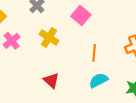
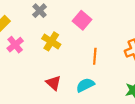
cyan semicircle: (99, 80) -> (85, 85), moved

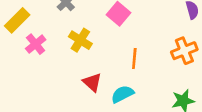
red triangle: (53, 83) -> (92, 82), moved

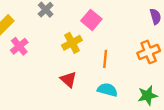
yellow cross: (80, 40) -> (72, 43), moved, turned 30
cyan semicircle: (122, 94) -> (107, 90), moved, turned 42

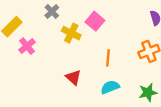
yellow cross: (72, 43) -> (71, 33), moved, turned -36
cyan semicircle: (107, 90) -> (110, 87), turned -36

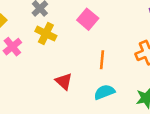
yellow cross: (71, 33) -> (46, 34), moved

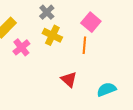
orange line: (102, 60) -> (84, 45), moved

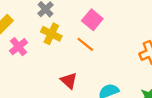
orange line: (84, 45) -> (85, 44), turned -56

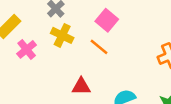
red triangle: (69, 81) -> (81, 86), turned -42

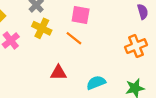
pink square: (107, 20) -> (81, 15), turned -30

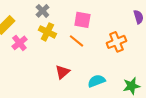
orange cross: (136, 46) -> (116, 42), moved
red triangle: (58, 73) -> (62, 72), turned -42

